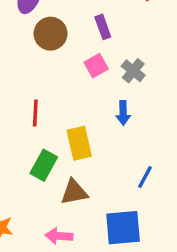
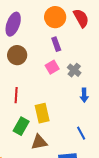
brown circle: (51, 34) -> (17, 55), moved
blue arrow: (123, 113) -> (84, 95), moved
blue line: (145, 177) -> (81, 133), turned -56

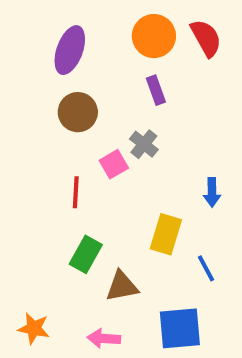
pink square: (52, 67) -> (114, 164), moved
gray cross: (74, 70) -> (144, 144), moved
yellow rectangle: (42, 113) -> (166, 234), moved, turned 30

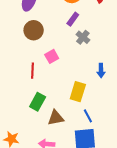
purple rectangle: (156, 90) -> (73, 19), turned 56
gray cross: (144, 144) -> (83, 37), moved
blue line: (206, 268) -> (88, 116), moved

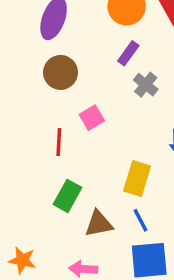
blue line: (88, 116) -> (140, 220), moved

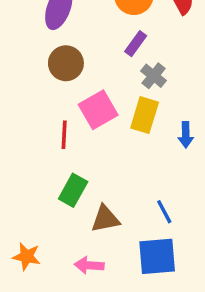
pink square: (92, 118) -> (98, 110), size x1.5
yellow rectangle: (137, 178) -> (145, 115), moved
blue line: (140, 220) -> (164, 212), moved

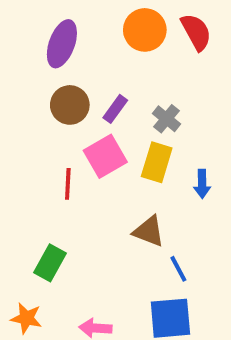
purple rectangle: (136, 44) -> (115, 109), moved
green rectangle: (73, 190) -> (50, 263), moved
brown triangle: (105, 219) -> (149, 231), moved, turned 32

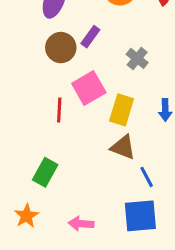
purple rectangle: (115, 109) -> (90, 37), moved
yellow rectangle: (157, 162) -> (122, 110), moved
orange star: (26, 318) -> (26, 216), turned 30

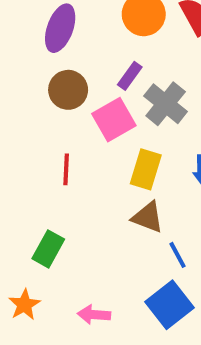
purple rectangle: (90, 37) -> (130, 76), moved
gray cross: (137, 58) -> (166, 104), size x1.5
pink square: (89, 88) -> (114, 120), moved
blue square: (140, 216) -> (170, 305), turned -33

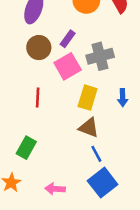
purple rectangle: (130, 76) -> (68, 39), moved
gray cross: (166, 104) -> (100, 56), turned 36
blue line: (178, 255) -> (96, 154), moved

